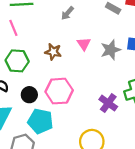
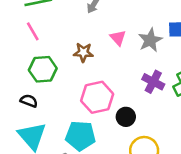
black circle: (29, 95) -> (126, 117), moved
purple cross: (108, 103) -> (153, 82), moved

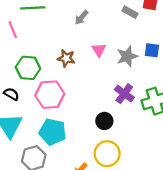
pink line: (33, 31) -> (13, 30), moved
pink hexagon: (97, 97) -> (50, 95), moved
black circle: (126, 117) -> (104, 121), moved

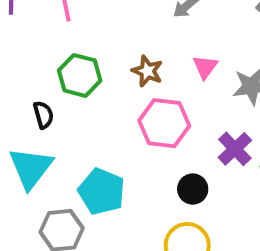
black semicircle: (11, 94) -> (43, 115), turned 35
pink hexagon: (50, 95) -> (164, 123), moved

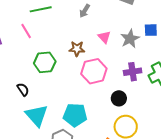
black semicircle: (43, 115) -> (23, 89), moved
purple cross: (235, 149) -> (133, 72), turned -36

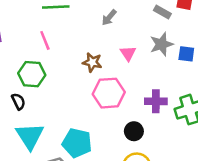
pink line: (26, 31) -> (45, 40), moved
gray star: (130, 39) -> (161, 44), moved
green hexagon: (45, 62) -> (32, 74), moved

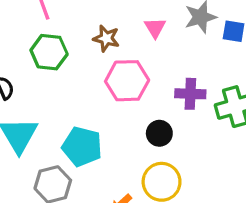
green hexagon: (32, 74) -> (49, 52), moved

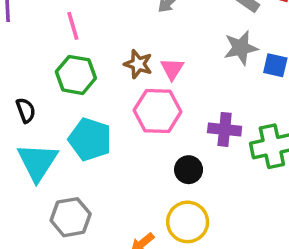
pink triangle: (155, 28) -> (172, 69), moved
cyan pentagon: (82, 147) -> (90, 139), moved

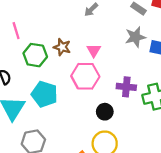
pink line: (73, 26) -> (16, 31), moved
brown star: (138, 64) -> (62, 47), moved

